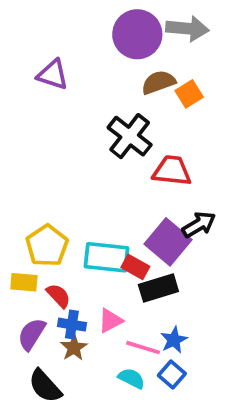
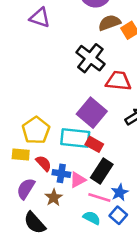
purple square: (168, 242) -> (92, 113), moved
black rectangle: (158, 288) -> (102, 171), moved, turned -40
blue cross: (72, 325) -> (61, 173), moved

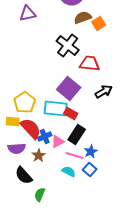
purple triangle: (40, 18) -> (28, 14), turned -30
red semicircle: (44, 163) -> (31, 128), size x1.6
blue cross: (61, 173) -> (45, 136), turned -32
purple semicircle: (26, 189) -> (17, 148), turned -126

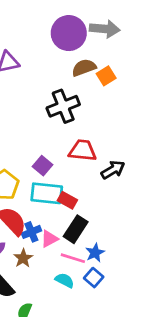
black cross: (68, 46) -> (63, 106), turned 30
red trapezoid: (90, 64) -> (83, 150), moved
purple square: (69, 88) -> (43, 166), moved, size x0.6

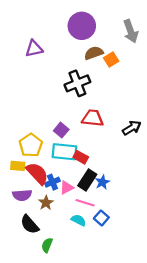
gray arrow: (105, 29) -> (131, 31), moved, turned 65
black arrow: (113, 170) -> (132, 128), moved
blue star: (95, 253) -> (102, 182), moved

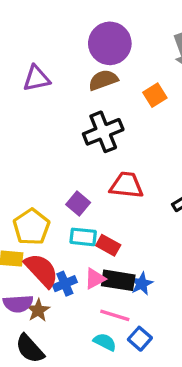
brown semicircle: (94, 53) -> (103, 80), moved
cyan rectangle: (64, 152) -> (83, 237), size x0.7
black rectangle: (87, 180) -> (118, 280), turned 66
pink triangle: (67, 188) -> (95, 279), moved
brown star: (46, 203) -> (38, 310), moved

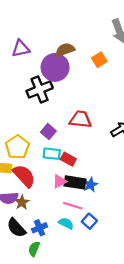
purple circle: (110, 43) -> (55, 67), moved
black cross: (103, 132) -> (40, 90), moved
blue cross: (65, 284) -> (40, 228), moved

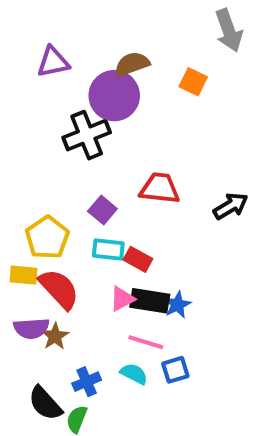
orange square: (99, 60) -> (193, 82), turned -32
blue square: (89, 221) -> (175, 370), turned 32
black semicircle: (16, 228) -> (45, 403), moved

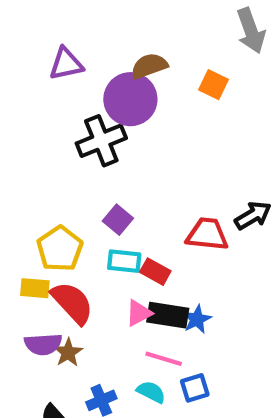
red trapezoid: (160, 188) -> (207, 234), moved

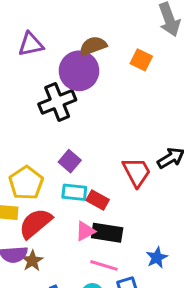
red trapezoid: (207, 234) -> (137, 172), turned 56
red semicircle: (72, 303) -> (35, 223), turned -87
blue star: (197, 319) -> (157, 258), moved

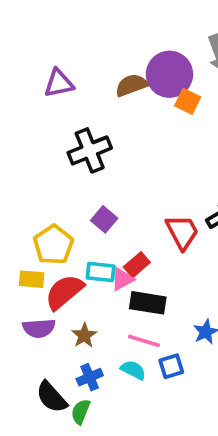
purple circle: (79, 71) -> (169, 74), moved
cyan rectangle: (74, 192) -> (101, 272), moved
red rectangle: (98, 200) -> (137, 265), turned -70
pink triangle: (85, 231) -> (122, 279), moved
brown star: (32, 261) -> (84, 335), moved

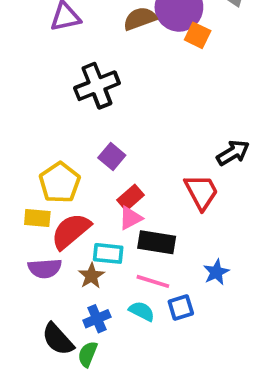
red trapezoid: (182, 232) -> (201, 192), moved
red rectangle: (137, 265) -> (130, 198), moved
cyan rectangle: (101, 272) -> (108, 253), moved

